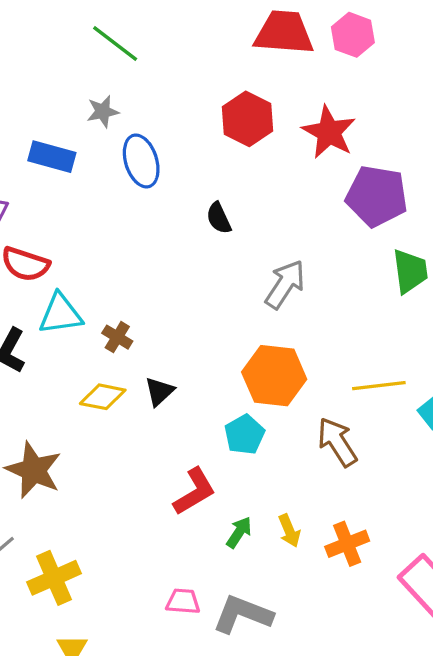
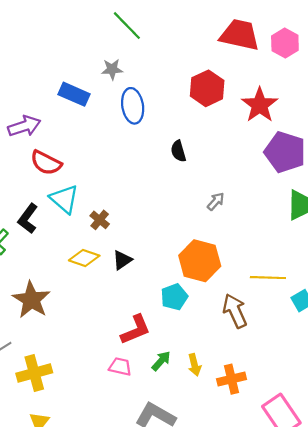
gray arrow: (285, 284) -> (216, 201), size x0.6
cyan triangle: (60, 314) -> (64, 199), turned 40
pink trapezoid: (183, 601) -> (120, 367), moved

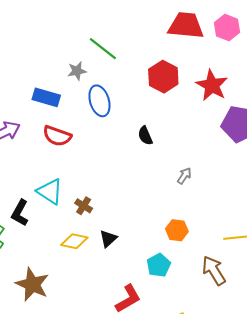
green line: (127, 26) -> (103, 49), moved
red semicircle: (46, 163) -> (57, 136), moved
orange hexagon: (200, 261) -> (177, 230), size x0.6

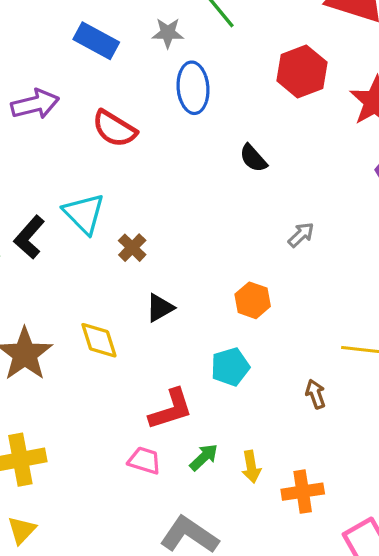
blue rectangle: (46, 97) -> (96, 41), moved
black semicircle: (145, 136) -> (253, 158), turned -30
orange hexagon: (177, 230) -> (253, 300), moved
yellow diamond: (74, 241) -> (99, 340), moved, turned 48
brown arrow: (214, 270) -> (316, 394), size x0.6

